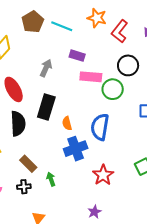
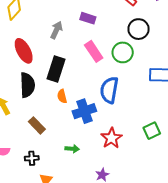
pink rectangle: (91, 77) -> (94, 51), moved, turned 50
orange semicircle: (67, 123) -> (62, 96), moved
green arrow: (51, 179) -> (72, 149), moved, turned 112
black cross: (24, 187) -> (32, 158), moved

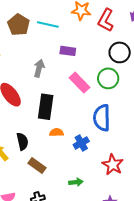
black semicircle: (27, 85) -> (22, 141), moved, size x0.7
orange semicircle: (62, 96) -> (56, 132), turned 112
blue cross: (84, 111) -> (81, 143), size x0.7

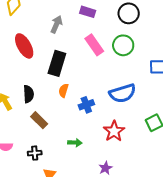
black circle: (120, 52) -> (129, 13), moved
blue semicircle: (102, 118) -> (123, 93), moved, turned -116
orange semicircle: (56, 132) -> (64, 90), turned -80

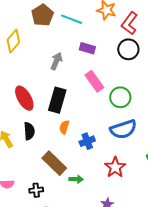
green circle: (123, 45) -> (120, 97), moved
red ellipse: (24, 46) -> (24, 98), moved
brown rectangle: (39, 120) -> (54, 163), moved, size x1.4

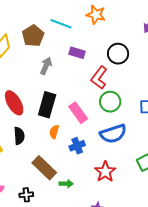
brown pentagon: (42, 15) -> (33, 36), moved
red L-shape: (129, 23) -> (99, 78), moved
pink rectangle: (94, 81) -> (78, 113), moved

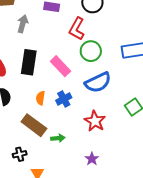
orange semicircle: (54, 132) -> (40, 98), moved

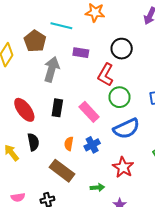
gray arrow: (23, 24) -> (52, 69), size x1.4
black rectangle: (29, 62) -> (57, 108), size x0.7
green arrow: (58, 138) -> (97, 188), moved

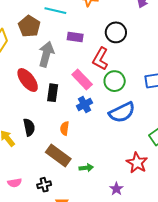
red ellipse: (24, 110) -> (28, 80), moved
pink rectangle: (89, 112) -> (82, 80), moved
blue cross: (92, 145) -> (84, 104), moved
red star: (123, 167) -> (137, 163), moved
green arrow: (97, 188) -> (86, 168), moved

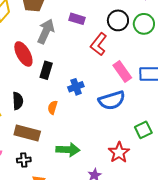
pink rectangle: (82, 80) -> (122, 72), moved
green circle: (115, 81) -> (144, 24), moved
brown rectangle: (58, 156) -> (27, 133), moved, turned -30
green arrow: (86, 168) -> (68, 150), size x1.6

